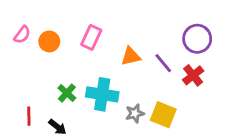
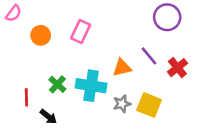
pink semicircle: (22, 35) -> (14, 13), moved
purple circle: (197, 39) -> (167, 17), moved
orange triangle: (131, 56) -> (122, 68), moved
red line: (29, 116) -> (26, 97), moved

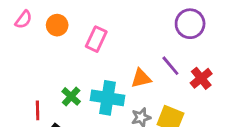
orange circle: (41, 35) -> (57, 25), moved

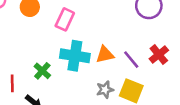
purple line: (170, 66) -> (131, 60), moved
cyan cross: (107, 98) -> (75, 56), moved

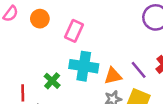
orange triangle: (105, 55) -> (113, 76), moved

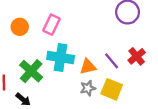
orange circle: (40, 19) -> (20, 27), moved
green cross: (52, 81) -> (31, 71), size x1.5

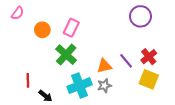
cyan cross: (61, 57) -> (80, 86), moved, turned -30
green cross: (31, 71) -> (66, 55), moved
yellow square: (112, 89) -> (149, 79), moved

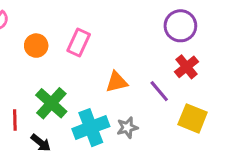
green cross: (66, 55) -> (51, 103), moved
red cross: (149, 57) -> (186, 67), moved
orange triangle: (104, 66) -> (117, 82), moved

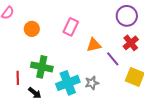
pink rectangle: (79, 43) -> (71, 27), moved
orange triangle: (117, 82) -> (94, 45), moved
green cross: (51, 103) -> (42, 67), turned -30

